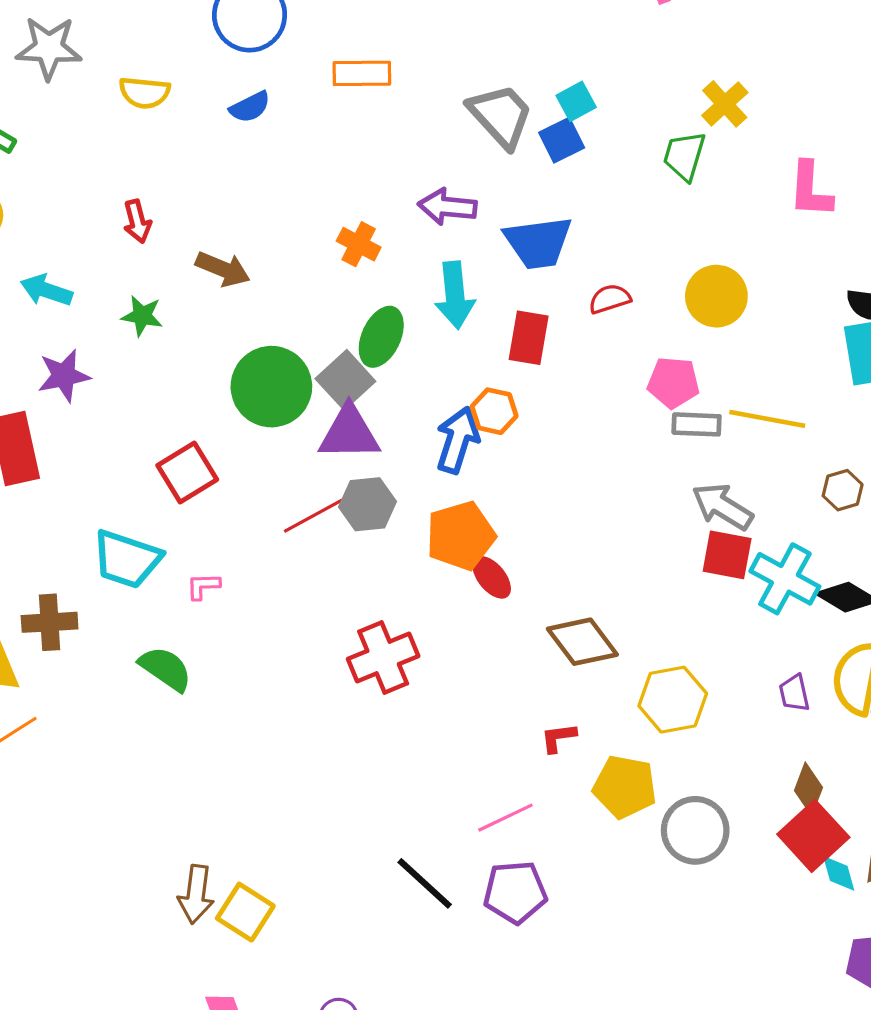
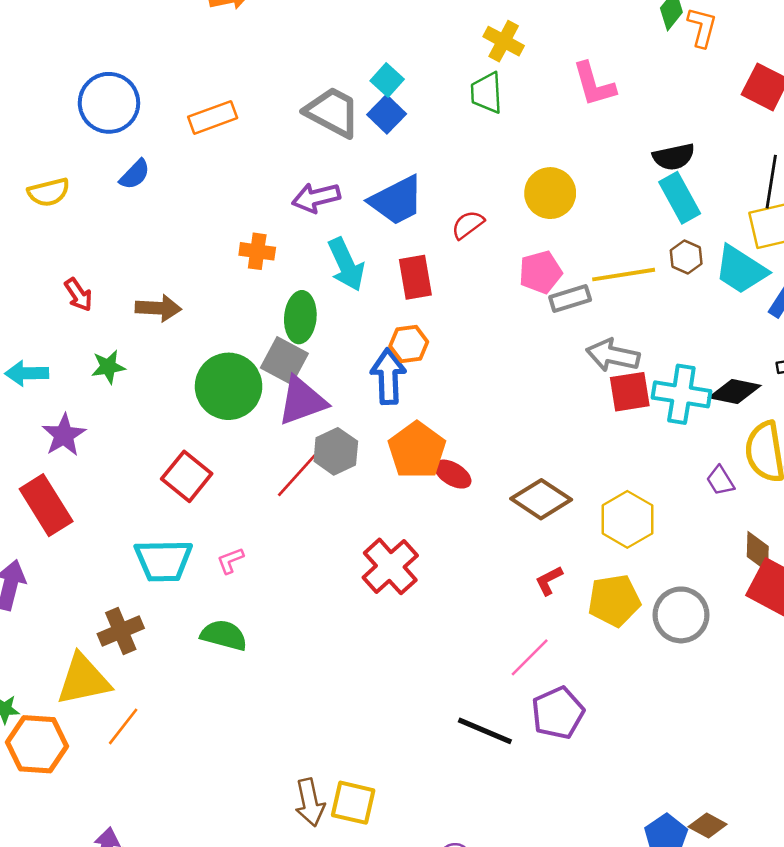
brown hexagon: (843, 490) -> (686, 257), moved

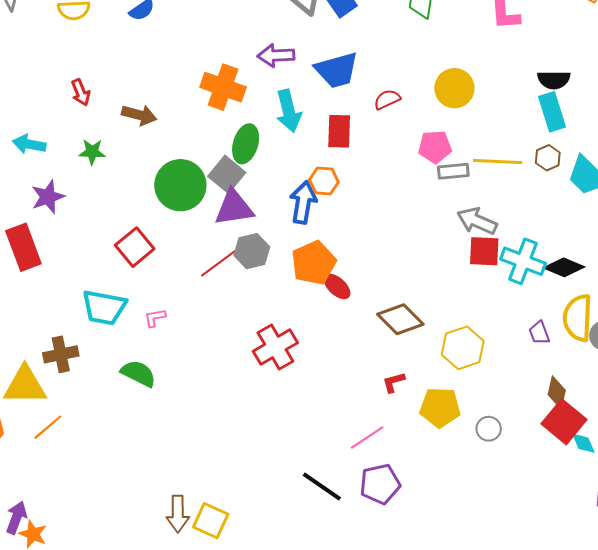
orange cross: (257, 251) -> (223, 87), size x1.6
gray circle: (681, 615) -> (489, 429), size x0.6

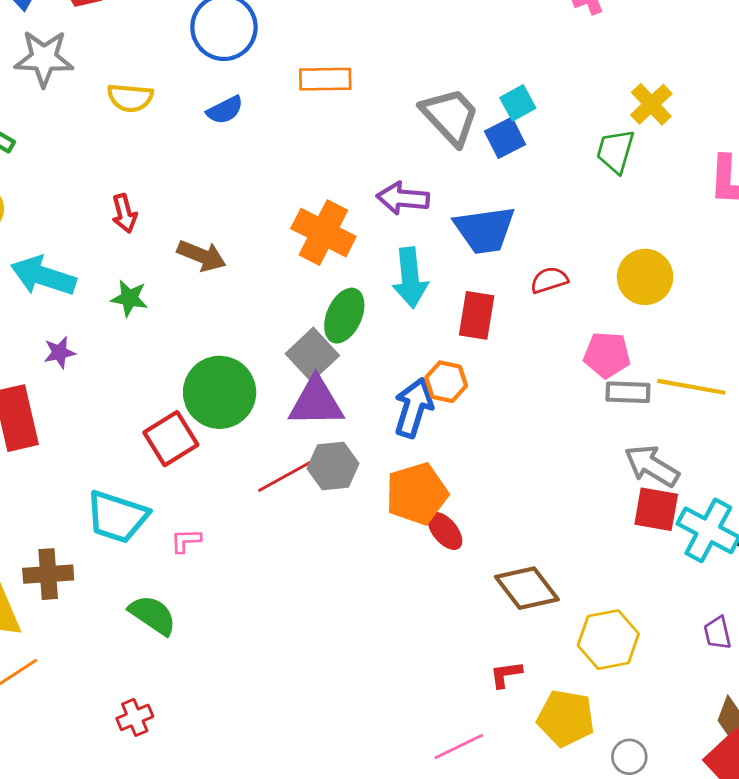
cyan arrow: (29, 144) -> (43, 276), size x1.4
green circle: (180, 185) -> (220, 392), moved
purple star: (48, 197) -> (59, 352), size x0.7
red cross: (275, 347) -> (135, 717), moved, size x0.6

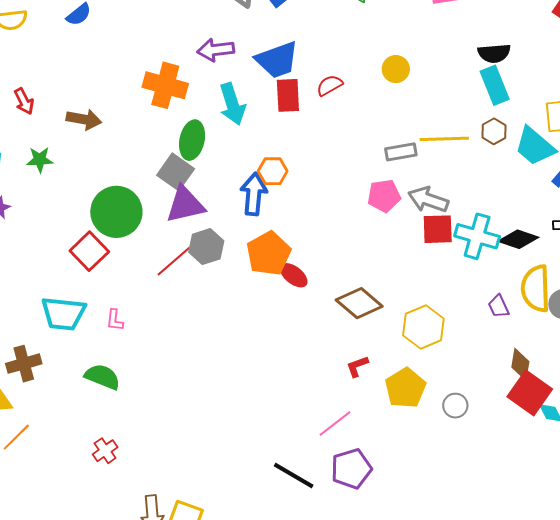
yellow circle: (645, 277) -> (396, 69), size x0.7
red rectangle: (477, 315) -> (288, 95), moved
pink pentagon: (607, 355) -> (384, 196), moved
pink L-shape: (186, 541) -> (115, 320), turned -70
yellow pentagon: (566, 718) -> (405, 388), turned -30

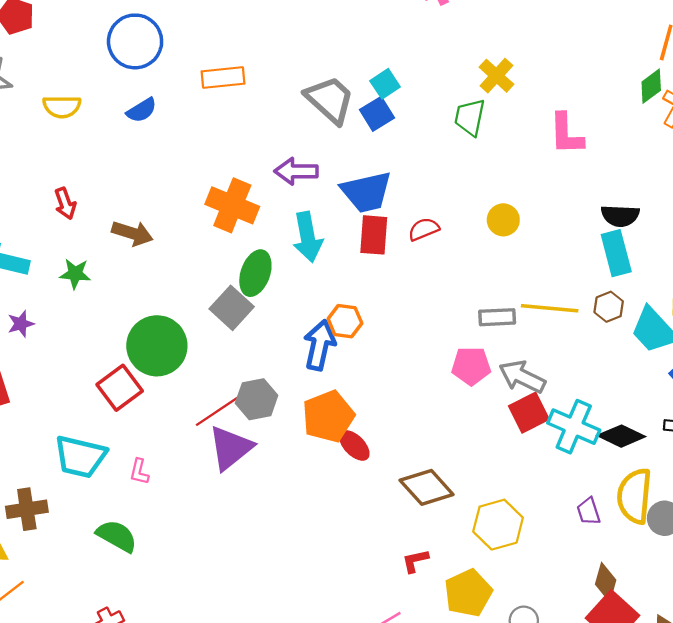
purple triangle: (185, 205) -> (231, 448), moved, turned -33
red square: (438, 229) -> (529, 413), turned -32

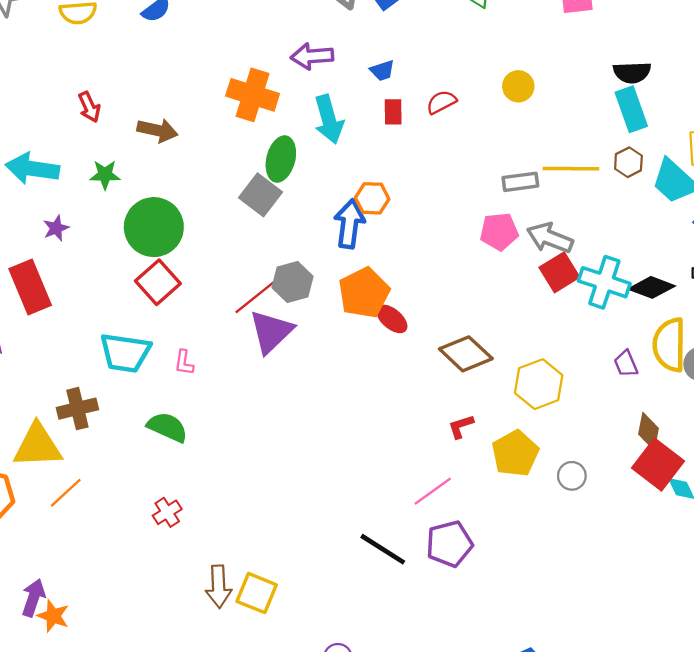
blue trapezoid: (366, 192) -> (382, 70), size x0.5
red rectangle: (374, 235) -> (393, 112), size x0.7
green circle: (157, 346) -> (154, 227), moved

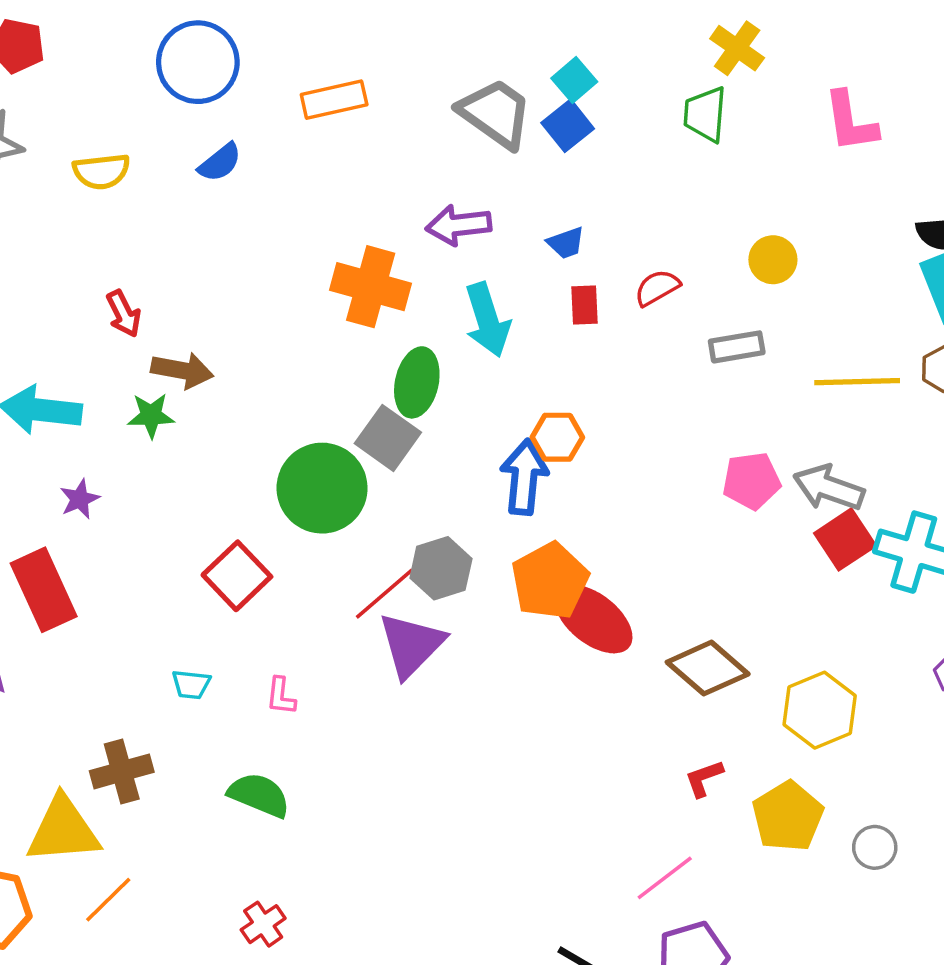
brown arrow: (157, 130) -> (182, 370), moved
gray rectangle: (520, 182) -> (737, 347), moved
green circle: (154, 227) -> (322, 488), moved
red ellipse: (392, 319) -> (594, 619), size x1.6
cyan trapezoid: (125, 353) -> (191, 684), size x0.5

